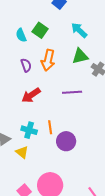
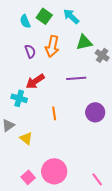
cyan arrow: (79, 30) -> (71, 16), moved
cyan cross: (29, 130) -> (19, 98), moved
purple circle: (66, 141) -> (95, 112), moved

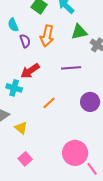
cyan semicircle: (25, 21) -> (13, 25), moved
orange line: (54, 113) -> (49, 103), turned 56
pink circle: (54, 171) -> (75, 153), moved
pink square: (28, 177) -> (25, 159), moved

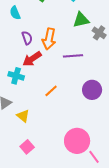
orange arrow: (47, 36) -> (49, 39), moved
purple semicircle: (25, 41) -> (27, 38), moved

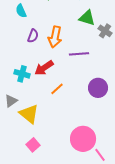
green triangle: (81, 20) -> (87, 18), turned 30
purple semicircle: (27, 38) -> (33, 36), turned 40
red arrow: (32, 59) -> (44, 68), moved
yellow triangle: (23, 116) -> (29, 114), size x1.5

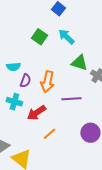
cyan semicircle: (21, 11) -> (13, 67), moved, turned -72
cyan cross: (22, 74) -> (14, 102), moved

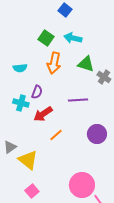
cyan arrow: (66, 37) -> (73, 38), turned -30
purple semicircle: (25, 81) -> (37, 92), moved
orange arrow: (47, 82) -> (54, 63), moved

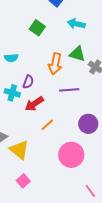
cyan arrow: (73, 38) -> (76, 24), moved
orange arrow: (54, 63) -> (55, 64), moved
pink circle: (82, 185) -> (71, 155), moved

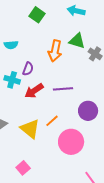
purple line: (69, 90) -> (63, 89), moved
orange line: (47, 125) -> (52, 121), moved
yellow triangle: (19, 150) -> (30, 129), moved

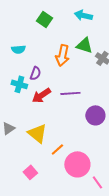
orange line: (52, 121) -> (57, 149), moved
pink circle: (71, 142) -> (77, 164), moved

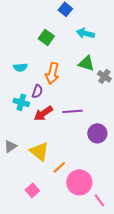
orange arrow: (62, 55) -> (52, 73), moved

